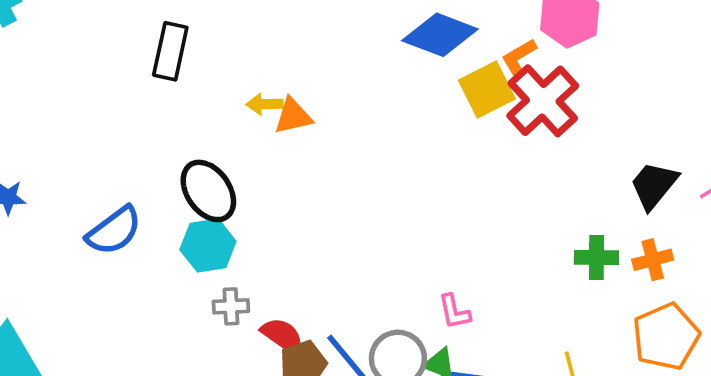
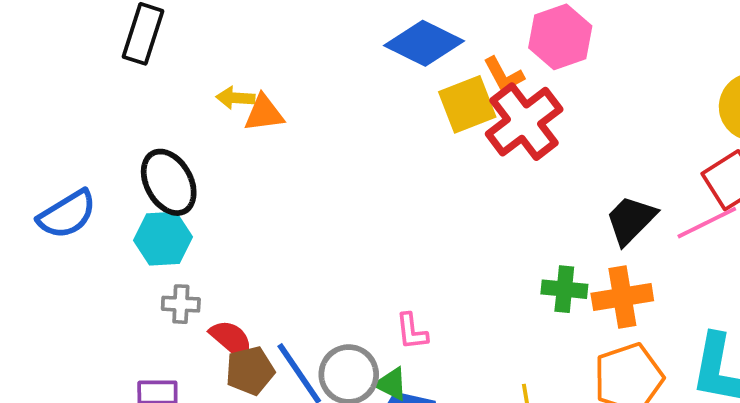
orange L-shape: (519, 58) -> (504, 75), turned -93
orange cross: (653, 260) -> (622, 297), size x1.4

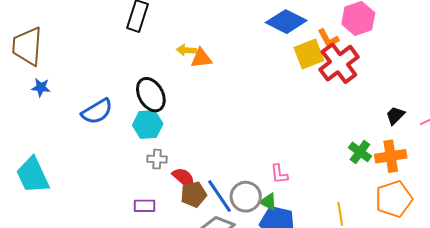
black trapezoid: (631, 220) -> (395, 115), size x0.7
green cross: (564, 289) -> (360, 152), turned 30

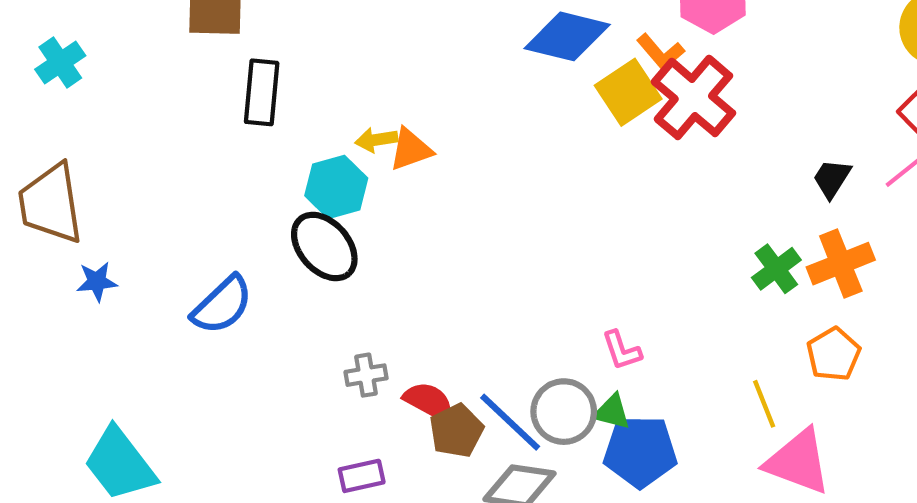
cyan hexagon: (148, 125) -> (336, 187), moved
green cross: (360, 152) -> (776, 269), turned 30
orange pentagon: (394, 199) -> (833, 354), moved, size x0.7

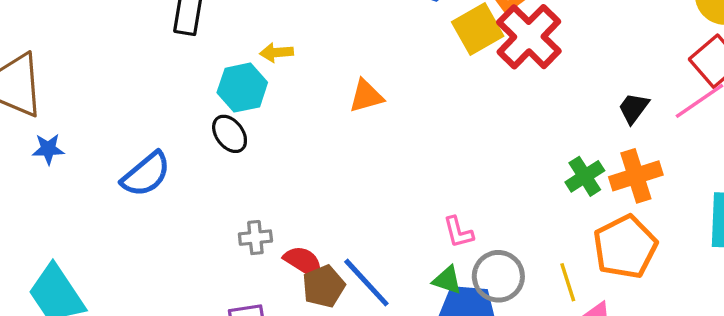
orange triangle: (411, 150) -> (366, 96), moved
black ellipse: (324, 247) -> (230, 134), size x0.7
orange pentagon: (833, 354) -> (625, 247), size x1.5
gray circle: (564, 412) -> (498, 276), moved

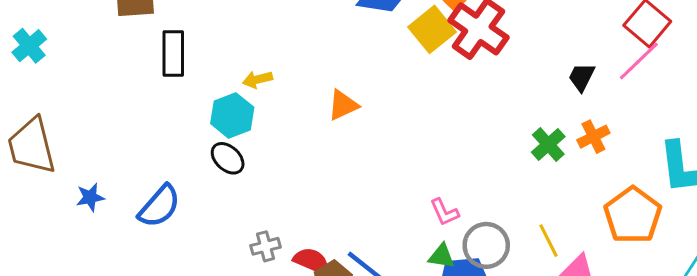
blue star: (48, 149) -> (90, 197), moved
orange cross: (636, 176) -> (593, 137), size x0.7
orange pentagon: (625, 247) -> (633, 215), moved

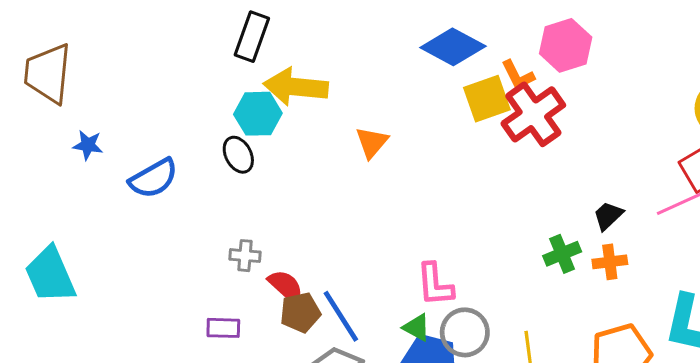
black rectangle: (173, 54) -> (252, 37), moved
black trapezoid: (582, 77) -> (608, 216), moved
yellow arrow: (257, 79) -> (296, 87), size x2.0
orange triangle: (343, 105) -> (372, 142), turned -44
pink L-shape: (444, 212) -> (435, 285), size x1.4

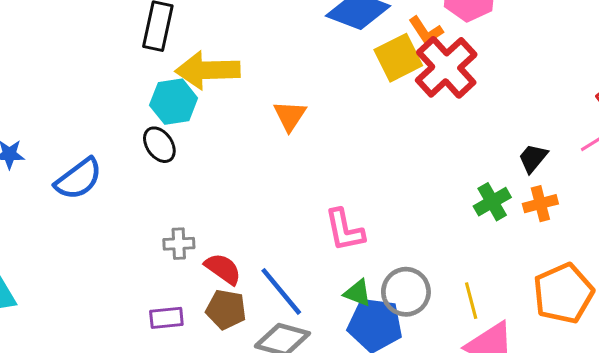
pink L-shape: (435, 285) -> (345, 230), moved
brown pentagon: (300, 312) -> (226, 309), moved, turned 30

